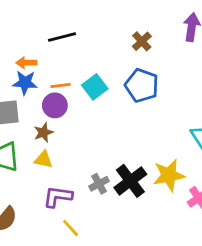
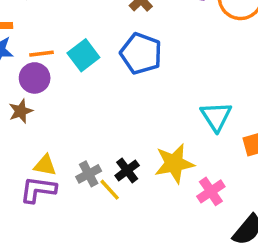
yellow triangle: (43, 160) -> (45, 165), moved
black cross: (130, 181) -> (127, 170), size x0.6
yellow line: (71, 228) -> (110, 190), moved

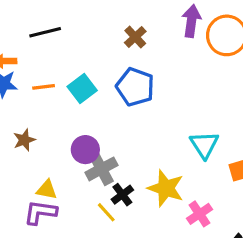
purple circle: (35, 78) -> (85, 150), moved
yellow star: (174, 163) -> (166, 188), turned 30
gray cross: (89, 174) -> (101, 169), moved, size x1.4

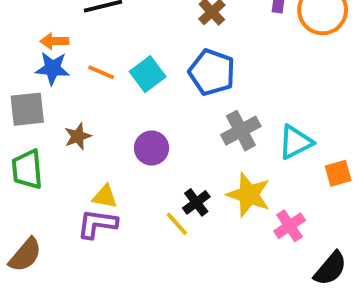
orange line: (44, 87) -> (101, 72), turned 30
cyan triangle: (204, 145) -> (295, 142), turned 36
gray cross: (101, 169) -> (241, 131), moved

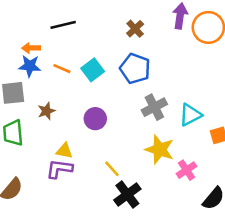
black cross: (196, 202) -> (127, 194), moved, size x1.5

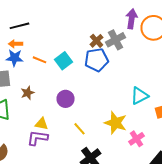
black line: (63, 25) -> (20, 26), moved
brown cross: (135, 29) -> (97, 41), moved
blue pentagon: (135, 69) -> (97, 60), turned -30
gray cross: (154, 107) -> (116, 40), moved
yellow line: (112, 169) -> (80, 129), moved

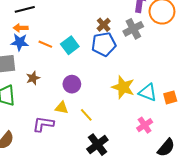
gray cross: (116, 40) -> (133, 29), moved
cyan triangle: (140, 96) -> (148, 92), moved, turned 48
yellow star: (116, 123) -> (123, 87), moved
yellow triangle: (42, 124) -> (62, 108), moved

